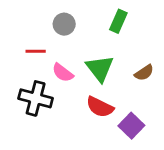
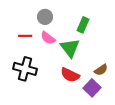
green rectangle: (118, 21) -> (83, 25), moved
pink semicircle: (63, 73) -> (48, 38), moved
brown semicircle: (144, 73) -> (101, 70), moved

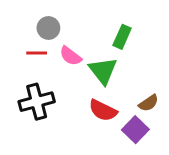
gray circle: (45, 17) -> (48, 28), moved
black cross: (25, 69) -> (37, 102), turned -30

